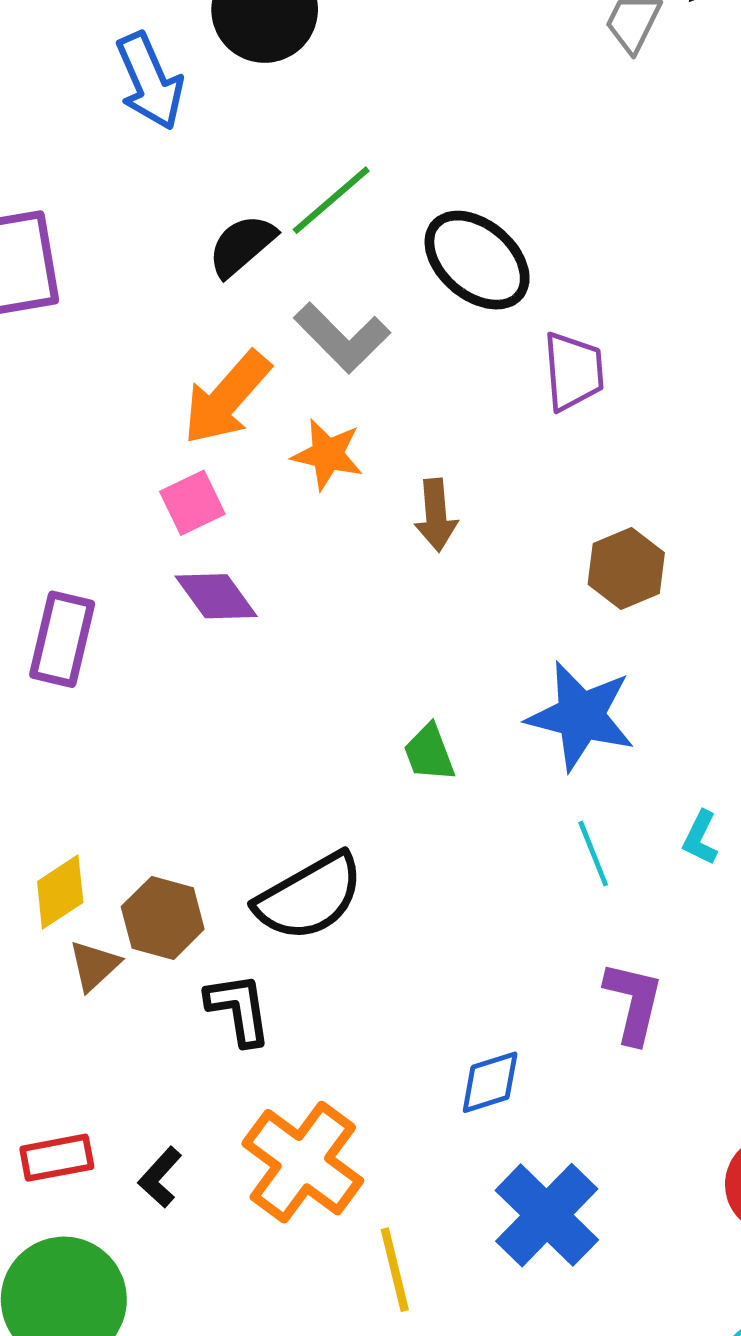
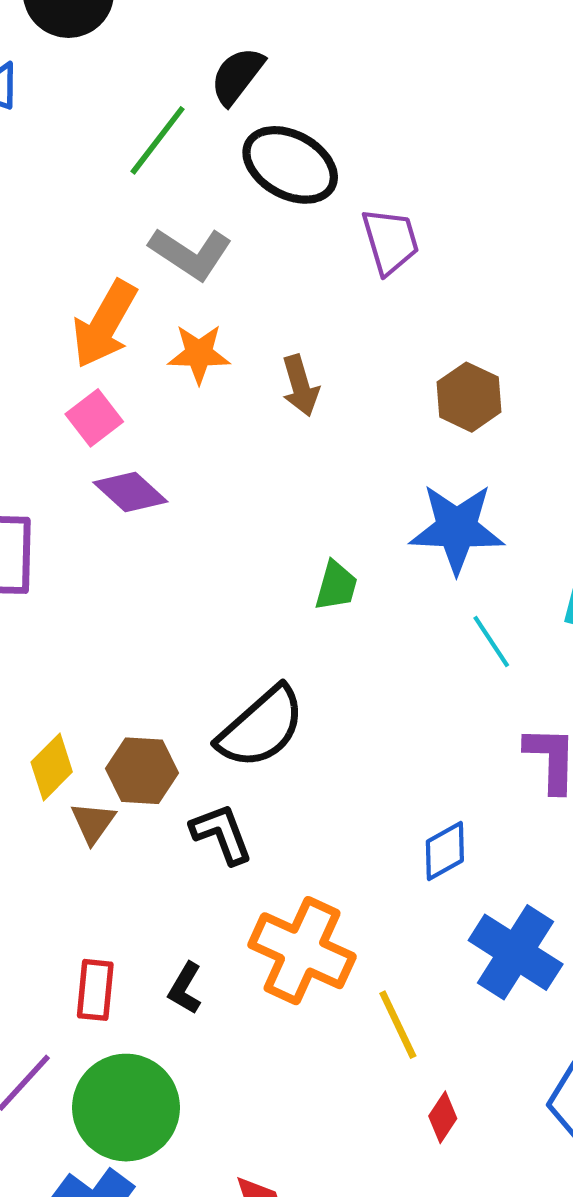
black semicircle: (242, 245) -> (237, 76), moved
green trapezoid: (429, 753) -> (336, 586), turned -132
red rectangle: (57, 1158) -> (95, 990), turned -62

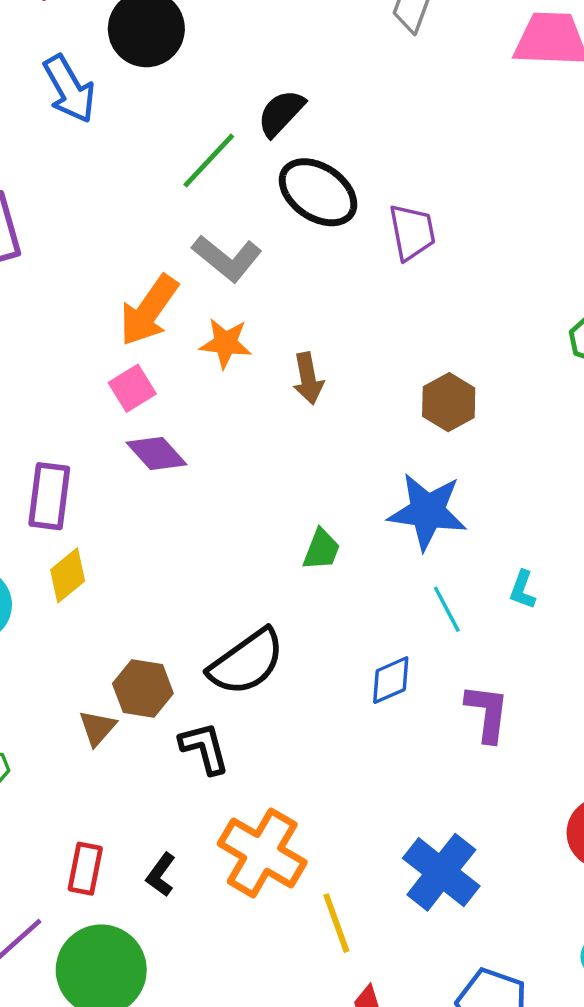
purple trapezoid: (390, 241) -> (412, 232), moved
yellow diamond: (52, 767) -> (68, 575), moved
blue diamond: (445, 851) -> (391, 680), moved

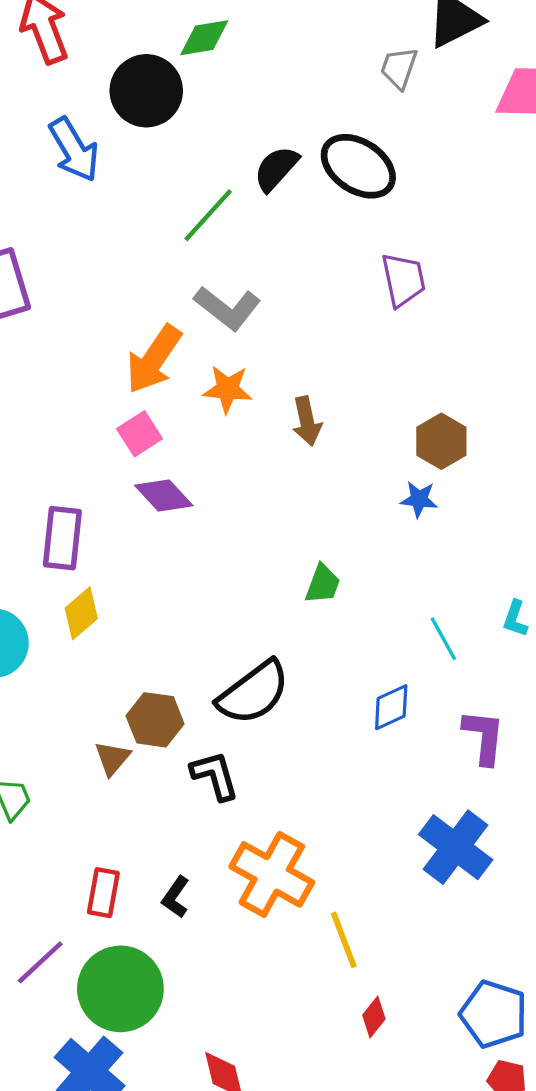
black ellipse: (318, 192) -> (358, 166), moved
blue star: (427, 511) -> (419, 499), moved, size x0.5
blue cross: (441, 872) -> (456, 847), moved

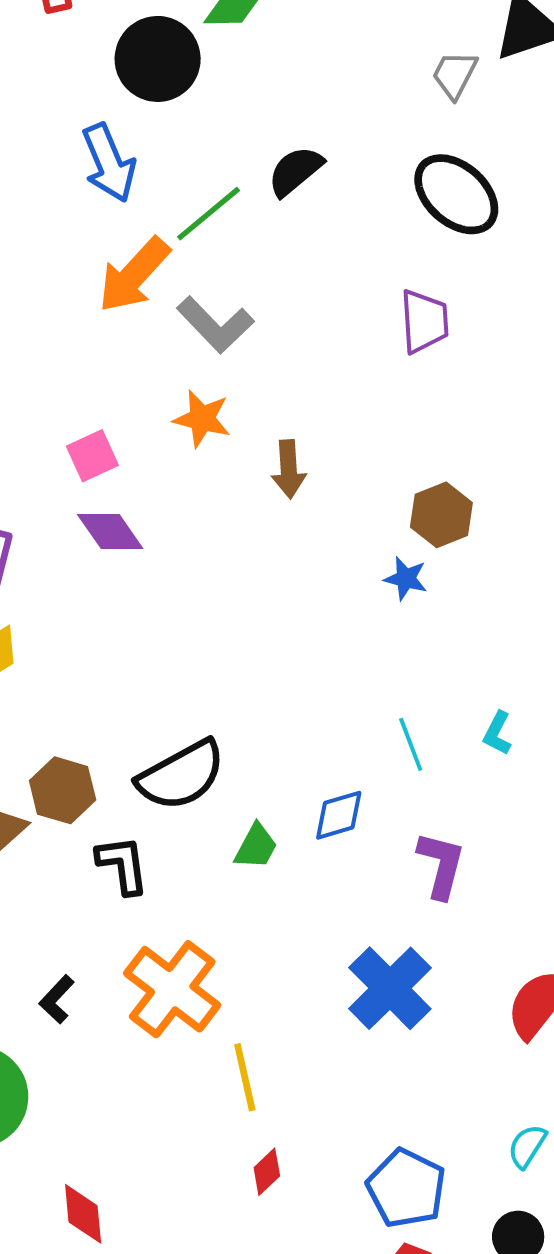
blue arrow: (74, 150) -> (109, 163), moved
black ellipse: (358, 166) -> (456, 194), moved
orange arrow: (154, 359) -> (134, 275), moved
green trapezoid: (323, 584) -> (256, 847), moved

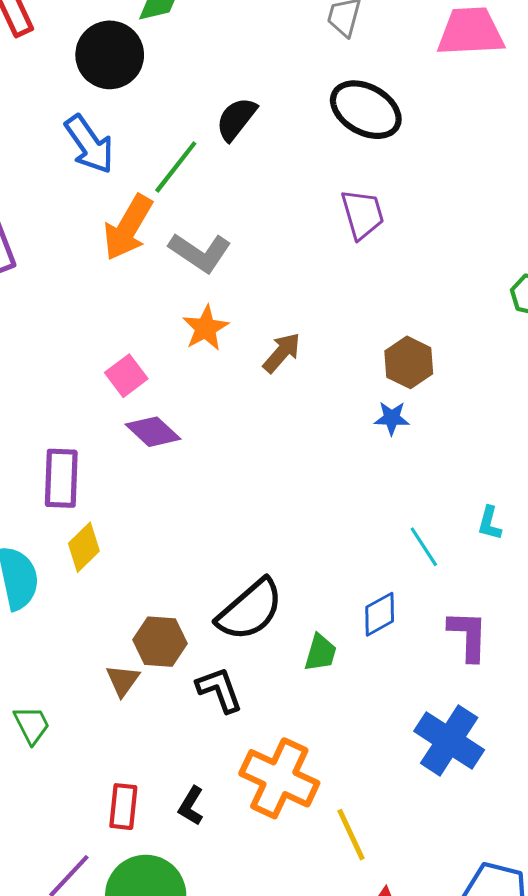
orange star: (202, 419) -> (206, 328), turned -30
brown arrow: (289, 469) -> (282, 353), turned -123

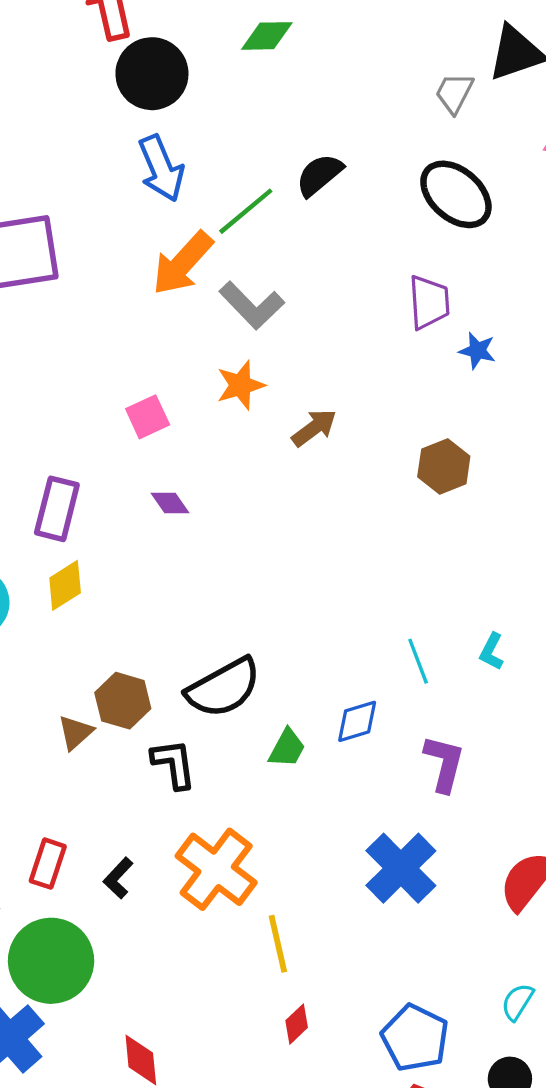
black circle: (110, 55) -> (152, 74), moved
blue star: (392, 418) -> (477, 351), moved
purple diamond: (153, 432) -> (170, 503), moved, size x0.7

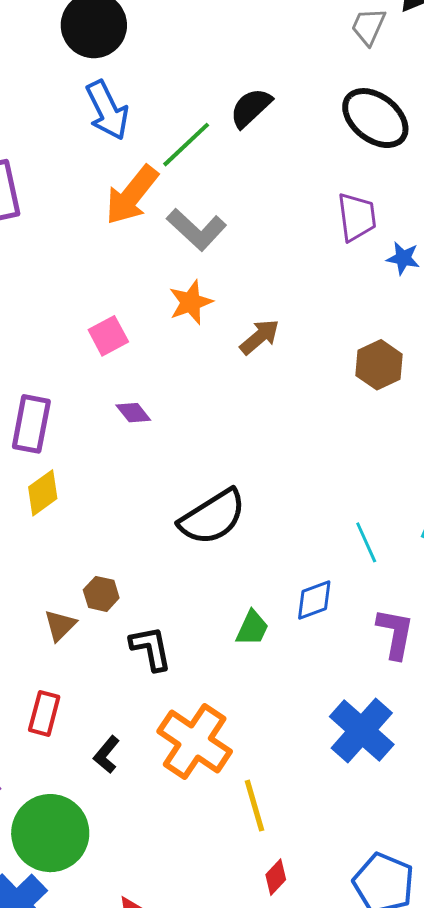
black semicircle: (223, 688) -> (213, 517), moved
brown hexagon: (123, 701) -> (101, 594), size x0.7
red rectangle: (48, 864) -> (44, 713), moved

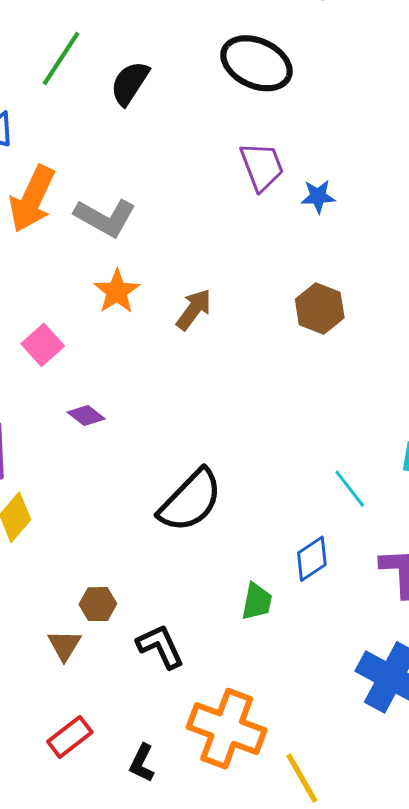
green line: (186, 145) -> (61, 59), moved
red rectangle: (44, 713) -> (70, 737), turned 51

